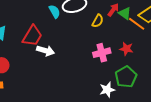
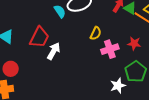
yellow semicircle: (98, 21) -> (96, 33), moved
white arrow: (46, 51) -> (54, 51), turned -72

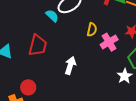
white arrow: (54, 51) -> (70, 65), moved
red circle: (11, 69) -> (28, 87), moved

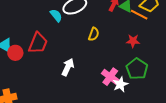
pink cross: (109, 42) -> (110, 77), moved, turned -30
red circle: (28, 87) -> (15, 53), moved

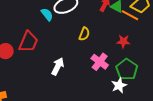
pink cross: (110, 77) -> (100, 62), moved
white star: (120, 84) -> (119, 85), moved

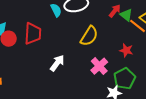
yellow semicircle: (84, 34) -> (89, 36), size x1.5
red trapezoid: (28, 42) -> (33, 34), turned -30

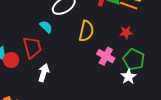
cyan semicircle: (56, 10) -> (46, 27), moved
white arrow: (57, 63) -> (44, 73), moved

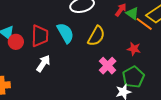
cyan semicircle: (46, 27) -> (65, 33), moved, size x1.5

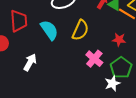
red trapezoid: (40, 36) -> (19, 21), moved

